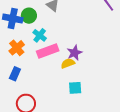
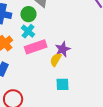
green circle: (29, 16) -> (28, 14), moved
yellow semicircle: (68, 63) -> (56, 60), turned -40

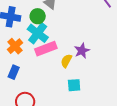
cyan cross: (28, 31) -> (38, 33), size x1.5
purple star: (63, 49) -> (82, 51), moved

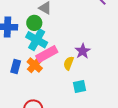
orange cross: (15, 46) -> (35, 65), moved
blue rectangle: (14, 72) -> (16, 67), moved

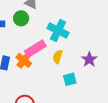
cyan cross: (37, 40) -> (58, 30), moved
purple star: (83, 51) -> (89, 59), moved

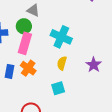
pink rectangle: (35, 49) -> (25, 43), moved, turned -40
cyan square: (70, 79) -> (58, 88), moved

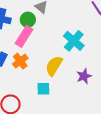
cyan cross: (61, 37) -> (74, 41), moved
yellow semicircle: (62, 63) -> (54, 66), size x1.5

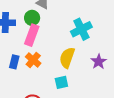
cyan cross: (74, 41) -> (81, 29), turned 35

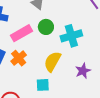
green circle: (32, 18) -> (46, 27), moved
pink rectangle: (32, 35) -> (21, 33), turned 30

